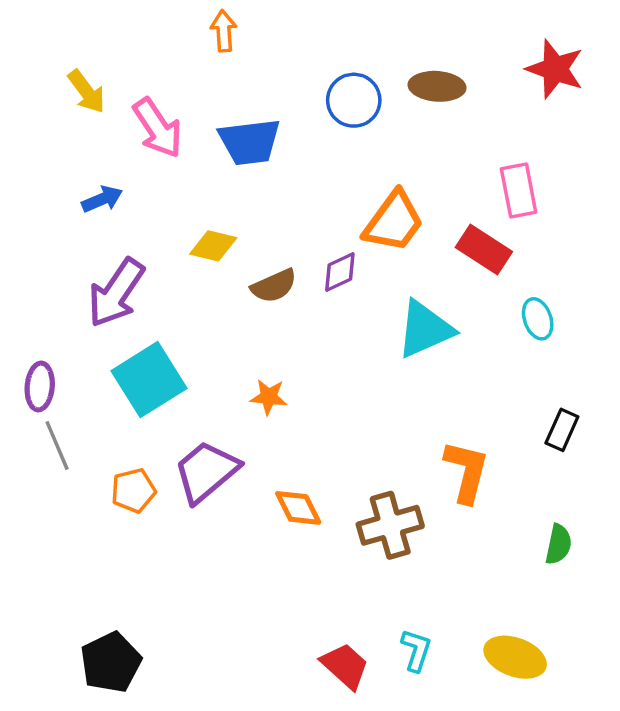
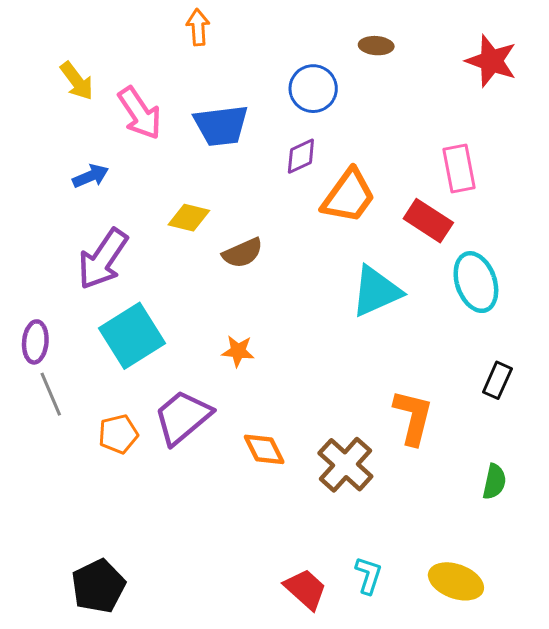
brown ellipse: (437, 86) -> (376, 46), moved, size x0.7
purple diamond: (340, 272) -> (301, 156), moved
cyan ellipse: (538, 319) -> (476, 282), size x1.6
brown cross: (390, 525) -> (345, 465), turned -32

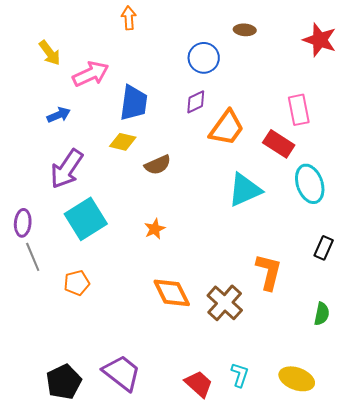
pink arrow: (140, 113) -> (91, 74), turned -81
blue trapezoid: (221, 125) -> (134, 103), moved, turned -75
orange star: (238, 351) -> (155, 229), turned -30
purple trapezoid: (183, 417) -> (122, 373), moved, turned 78
orange diamond: (264, 449) -> (172, 293), size x1.4

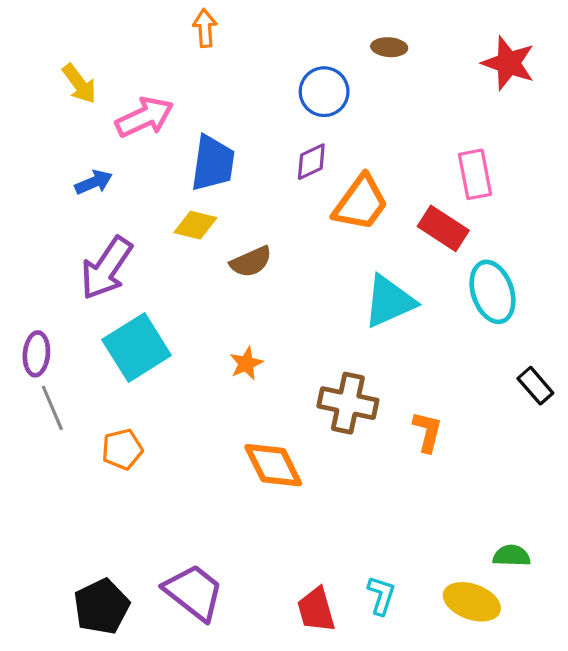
black rectangle: (324, 248) -> (535, 386), moved, turned -65
orange L-shape: (269, 272) -> (427, 432), size x0.7
brown cross: (225, 303) -> (348, 403), moved, turned -30
green semicircle: (322, 314) -> (512, 556), moved, turned -100
red trapezoid: (199, 384) -> (316, 610), turned -148

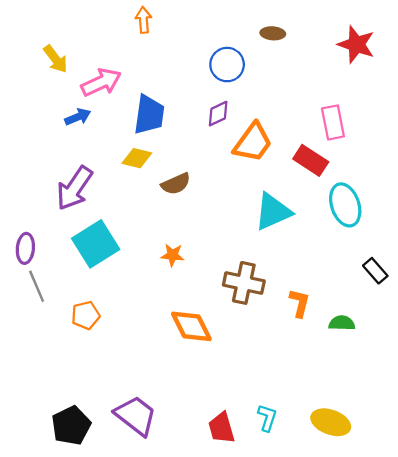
blue arrow: (94, 182) -> (78, 117), moved
orange star: (246, 363) -> (172, 255), turned 30
green semicircle: (512, 556) -> (342, 323), moved

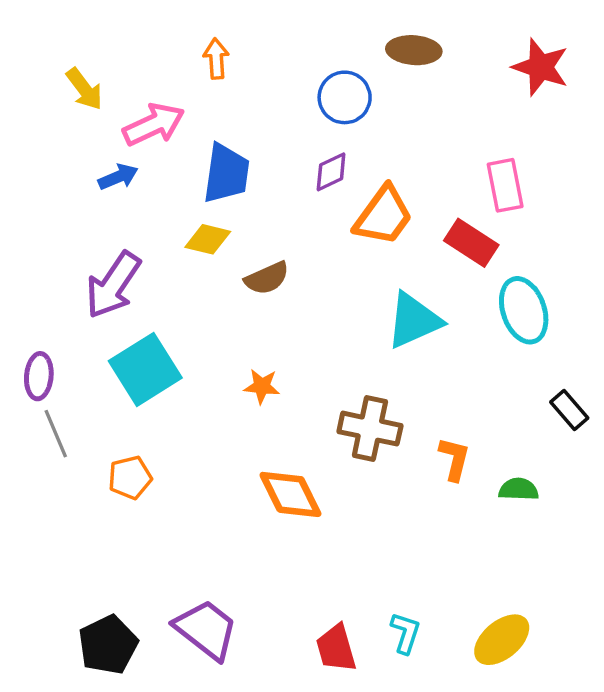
orange arrow: (144, 20) -> (216, 59), moved
brown ellipse: (273, 33) -> (414, 50), size x1.4
yellow ellipse: (331, 422) -> (502, 640), turned -60

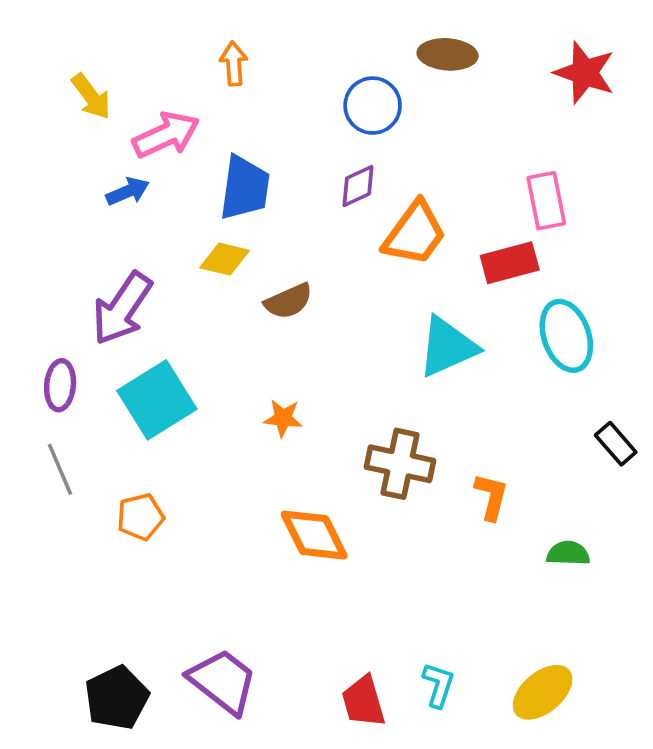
red rectangle: (471, 243) -> (510, 263), turned -48
purple ellipse: (39, 376) -> (60, 385), moved
green semicircle: (519, 489) -> (568, 553), moved

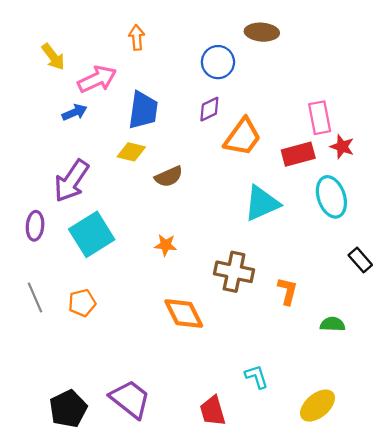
red star: (585, 73) -> (342, 147), moved, size x0.7
gray line: (60, 469) -> (35, 297), moved
cyan L-shape: (438, 685) -> (256, 377), moved, turned -35

